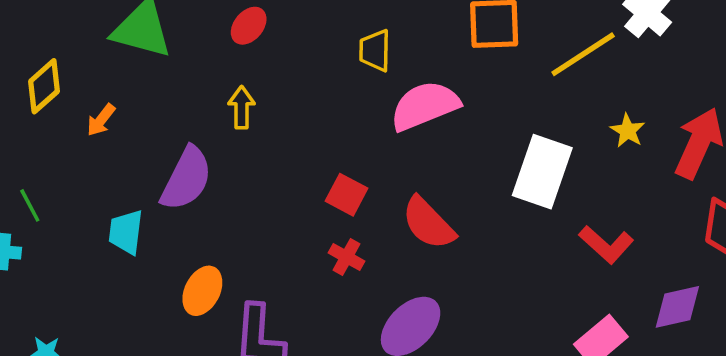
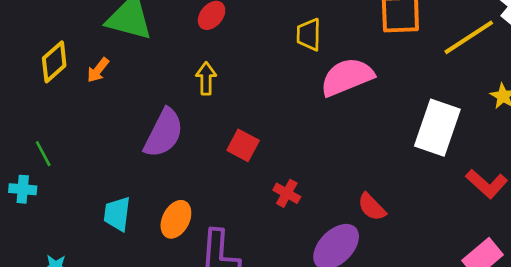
orange arrow: (101, 120) -> (98, 70), moved
red square: (346, 195) -> (243, 145), moved
red semicircle: (428, 223) -> (372, 207), moved, size x0.7
cyan trapezoid: (126, 232) -> (117, 214), moved

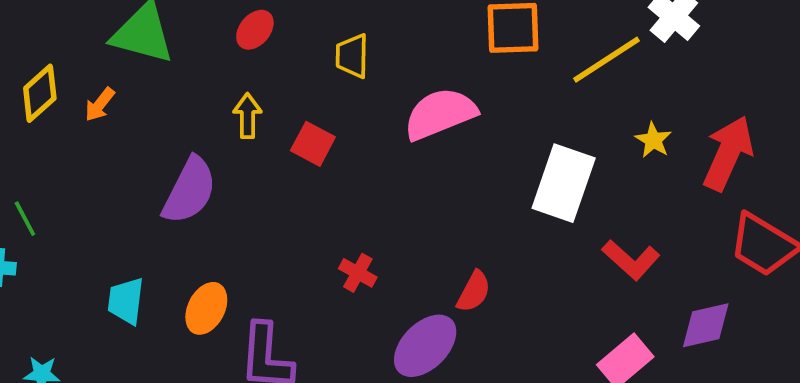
yellow trapezoid: (309, 35) -> (352, 56), moved
red square: (243, 145) -> (313, 144), moved
red semicircle: (372, 207) -> (474, 292), turned -108

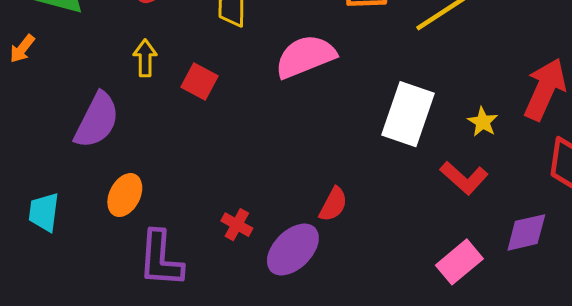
yellow star: (653, 140) -> (483, 122), moved
red cross: (358, 273) -> (237, 225), moved
orange ellipse: (206, 308) -> (125, 195), moved

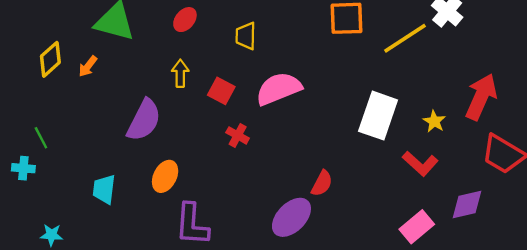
pink semicircle: (305, 57) -> (279, 89), moved
red cross: (237, 225) -> (238, 135), moved

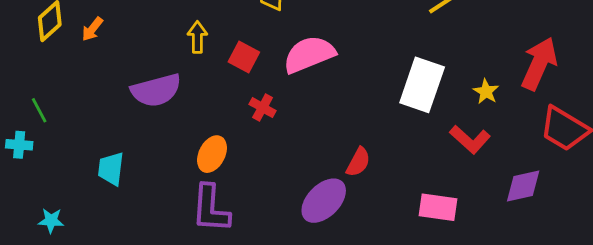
purple semicircle: (144, 120) -> (156, 90), turned 48
orange ellipse: (165, 176) -> (212, 154), moved
pink rectangle: (417, 227) -> (438, 207), moved, turned 48

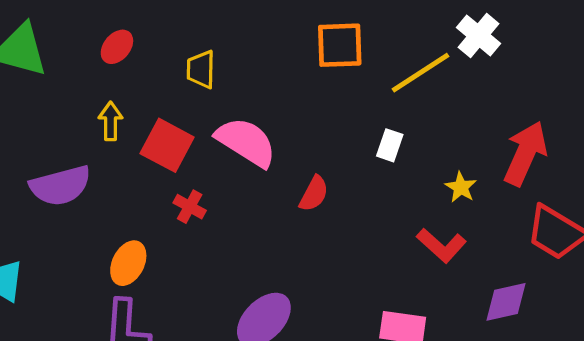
pink semicircle: (309, 54) -> (246, 142), turned 54
red square: (244, 57) -> (167, 145), size x1.4
white rectangle: (422, 85) -> (390, 145), moved, size x0.5
red semicircle: (358, 162) -> (314, 194), moved

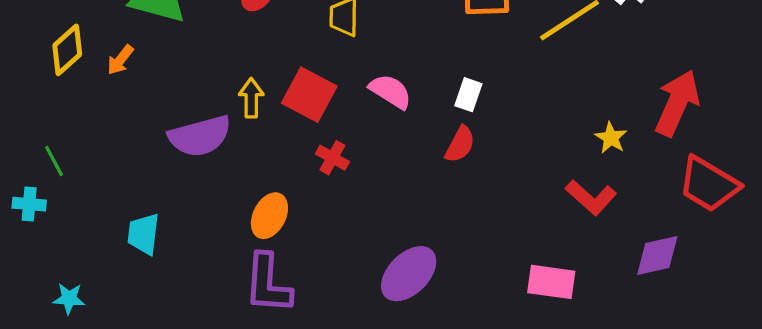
yellow arrow: (111, 121) -> (251, 98), moved
pink semicircle: (246, 142) -> (390, 91), size x0.7
white rectangle: (390, 145) -> (468, 95), moved

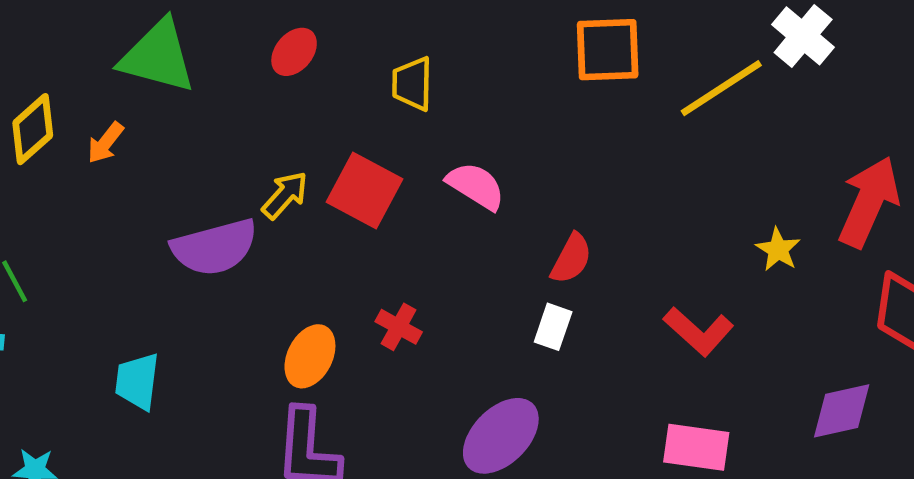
white rectangle: (468, 95) -> (553, 327), moved
yellow arrow: (251, 98) -> (285, 195), turned 42
red cross: (332, 158) -> (399, 327), moved
red L-shape: (591, 197) -> (699, 331), moved

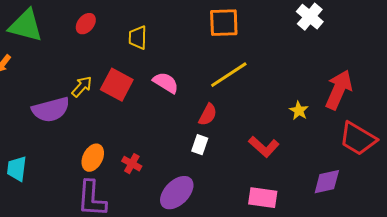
yellow line: (721, 88) -> (229, 75), moved
red cross: (399, 327) -> (132, 164), moved

